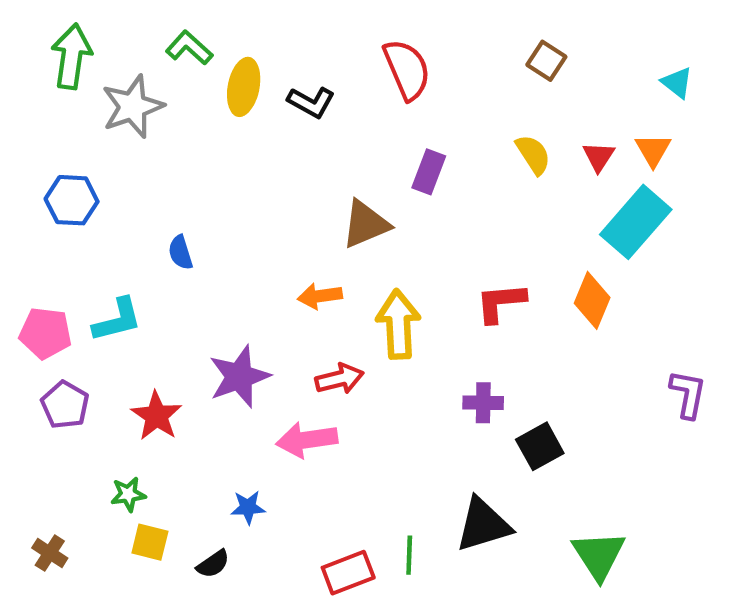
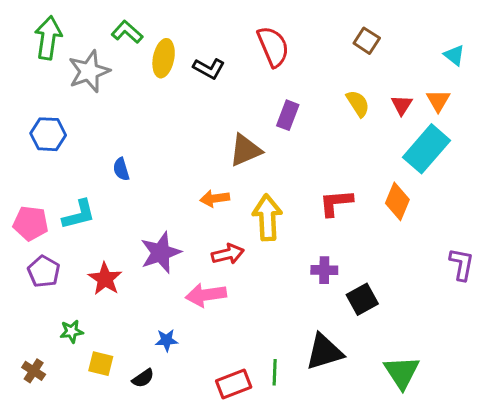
green star: (128, 494) -> (72, 331), moved

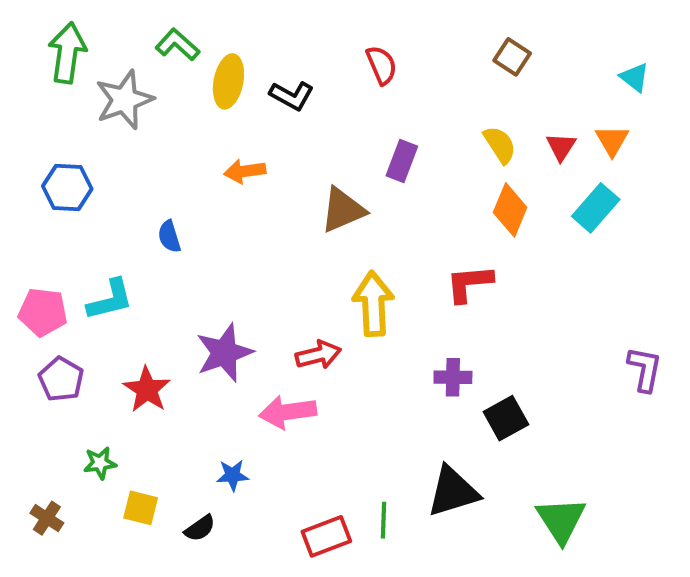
red semicircle: (273, 47) -> (382, 65), size x0.7
cyan rectangle: (427, 149) -> (596, 208), size x0.7
orange arrow: (215, 198) -> (245, 171), moved
orange diamond: (397, 201) -> (510, 210), moved

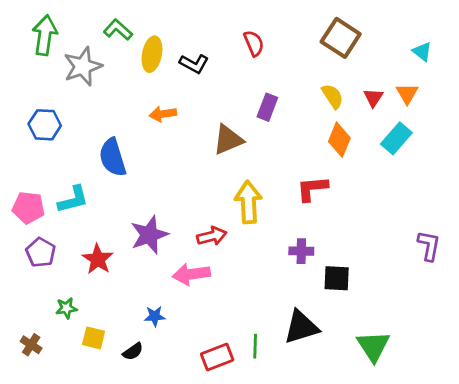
brown square: (512, 57) -> (341, 38), size x1.6
blue semicircle: (169, 236) -> (113, 157), size x1.8
black square: (506, 418) -> (337, 278), turned 32

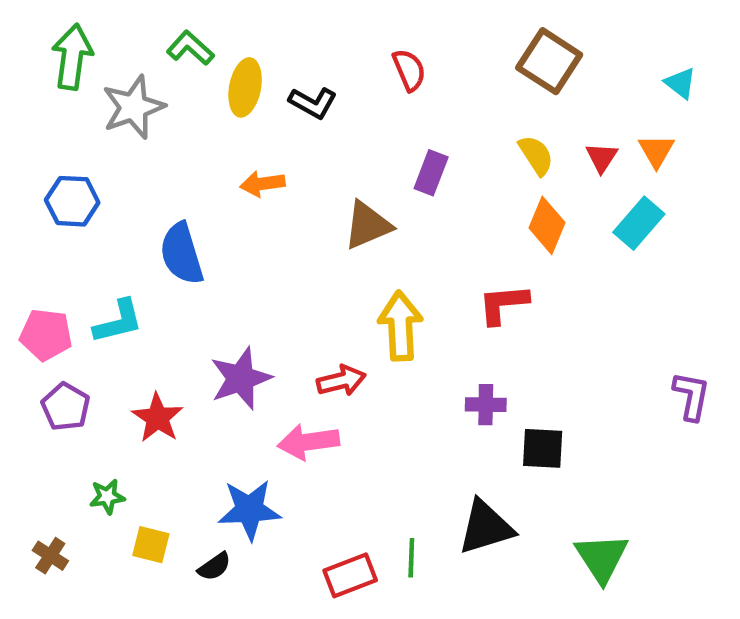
blue star: (155, 316) -> (249, 510), size x1.8

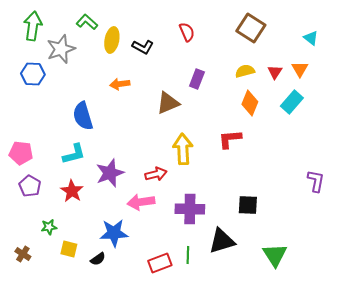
yellow semicircle: (536, 155) -> (245, 71), turned -72
blue hexagon: (72, 201) -> (33, 74), moved
cyan L-shape: (118, 322) -> (74, 154), moved
purple cross: (486, 405) -> (190, 209), moved, size x1.6

